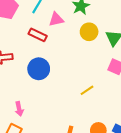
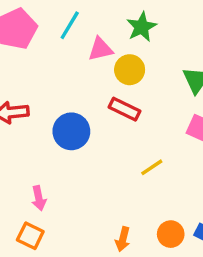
yellow circle: (89, 32) -> (130, 70), moved
red rectangle: (38, 35) -> (124, 109), moved

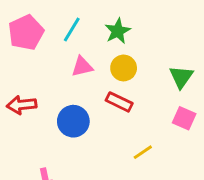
green star: (142, 27) -> (118, 31), moved
pink triangle: (100, 49) -> (82, 67), moved

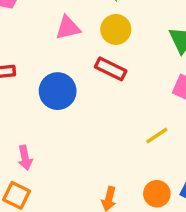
yellow line: (143, 152) -> (157, 136), moved

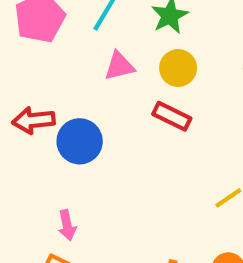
blue circle: (58, 91) -> (80, 141), moved

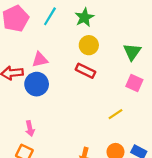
pink triangle: (119, 66) -> (40, 60), moved

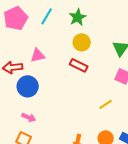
blue circle: (37, 84) -> (28, 86), moved
pink arrow: (30, 129) -> (29, 117), turned -56

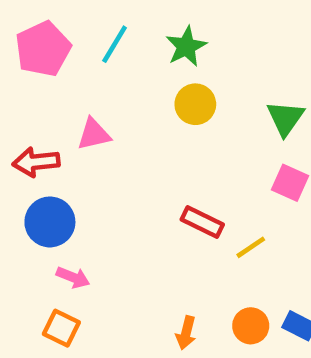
red rectangle: (79, 65) -> (202, 222), moved
blue circle: (28, 86) -> (50, 222), moved

